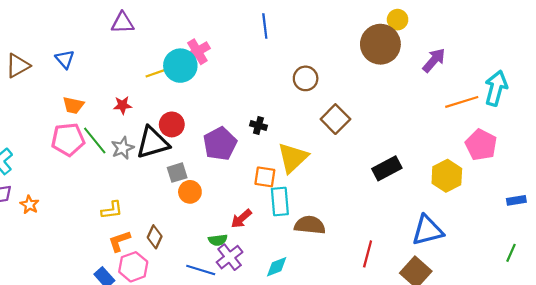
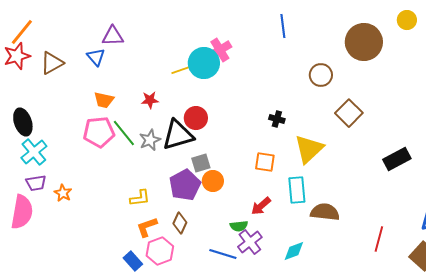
purple triangle: (123, 23) -> (113, 36), moved
brown circle: (380, 44) -> (364, 42), moved
purple pentagon: (220, 144) -> (185, 185), moved
orange square: (265, 177) -> (265, 162), moved

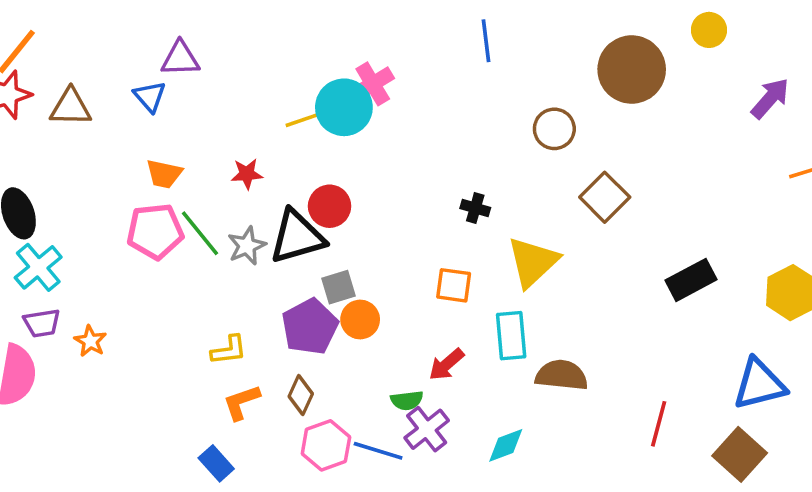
brown triangle: (52, 63) -> (71, 107), turned 30
pink hexagon: (160, 251) -> (326, 445), moved

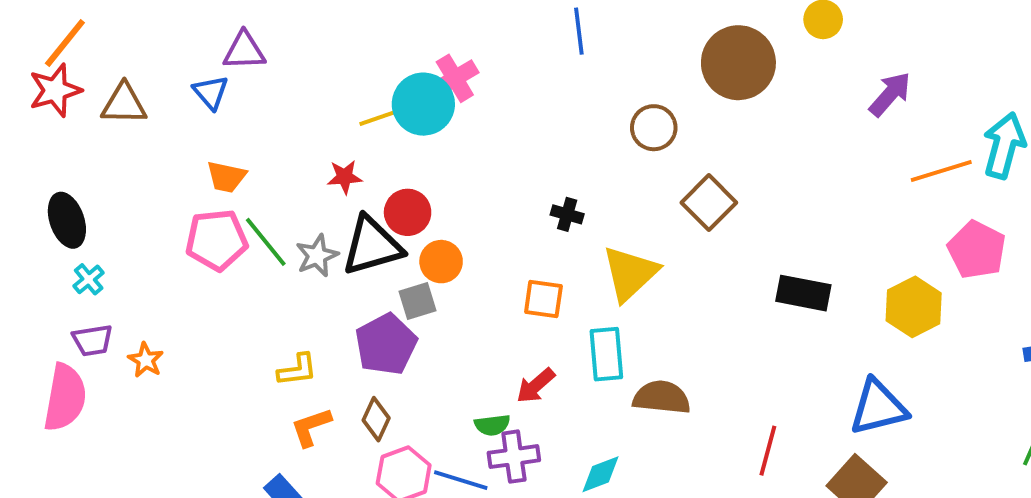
red star: (247, 174) -> (345, 177), moved
cyan cross: (38, 267) -> (89, 279), size x0.6
black rectangle: (691, 280) -> (803, 293), turned 39
orange circle: (360, 320) -> (441, 262), moved
purple cross: (427, 429) -> (514, 457), turned 30

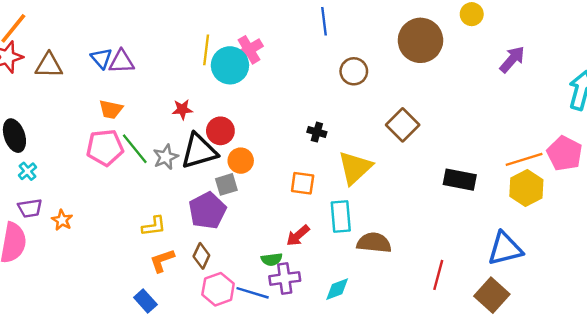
purple triangle: (244, 51) -> (122, 62), moved
yellow line: (384, 116) -> (206, 50), moved, turned -64
brown circle: (654, 128) -> (354, 71), moved
orange line: (941, 171) -> (524, 159), moved

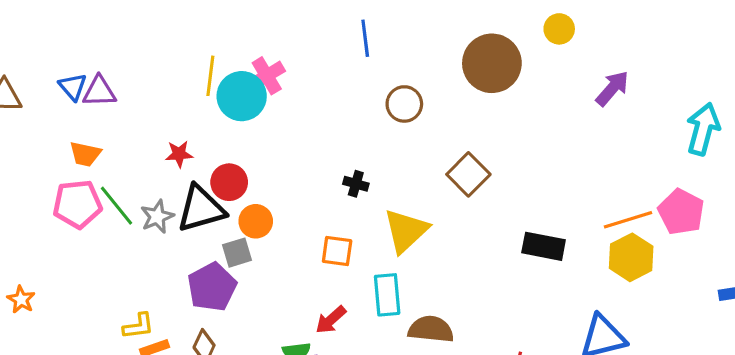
yellow L-shape: (154, 226) -> (138, 326), moved

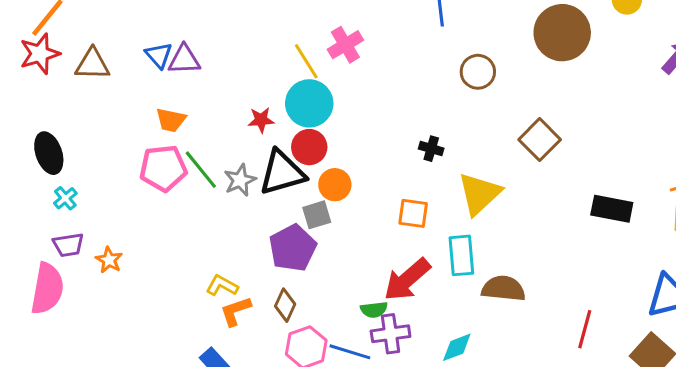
yellow line: (210, 76) -> (306, 61), moved, turned -39
cyan circle: (242, 96) -> (309, 103), moved
red arrow: (331, 320) -> (407, 280), size x1.6
yellow L-shape: (138, 326) -> (222, 286), turned -144

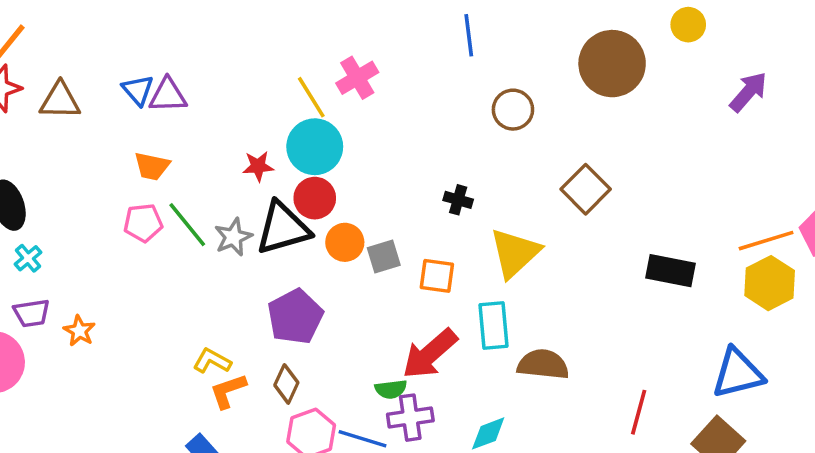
pink pentagon: (163, 168) -> (143, 223), size x0.7
gray square: (317, 215) -> (384, 256), moved

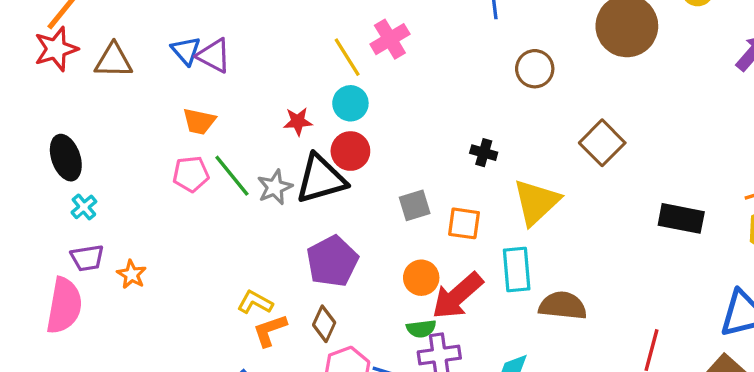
purple triangle: (168, 95) -> (214, 56), turned 30
cyan circle: (315, 147) -> (350, 103), size x0.7
orange circle: (345, 242) -> (421, 278), moved

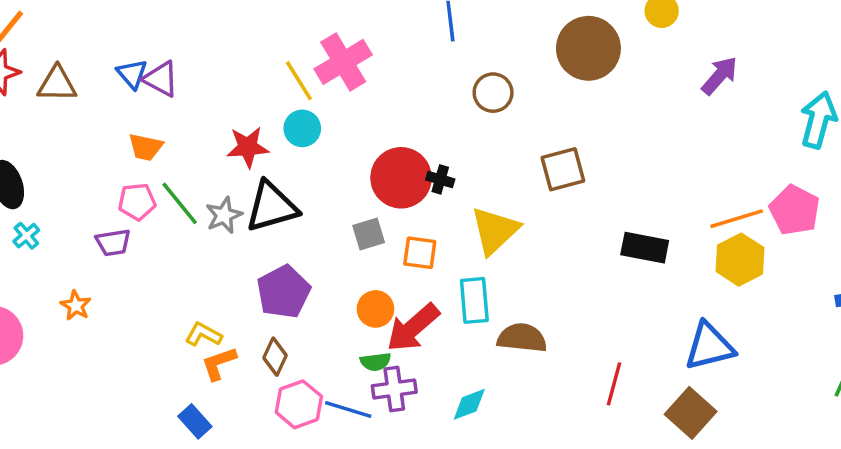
pink cross: (390, 39) -> (343, 62), size x1.4
red star: (298, 121) -> (248, 147), size x1.4
brown square: (602, 143) -> (563, 169), turned 30
red circle: (350, 151) -> (401, 178), moved, size x1.5
purple trapezoid: (87, 258) -> (113, 243), moved

